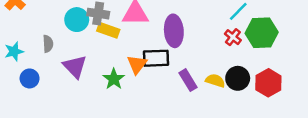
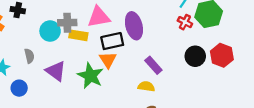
black rectangle: (156, 58) -> (112, 41), moved
green star: (114, 79) -> (90, 76), size x1.4
yellow semicircle: (215, 81) -> (146, 86), moved

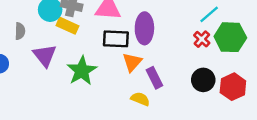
yellow rectangle: (78, 35) -> (67, 26), moved
orange triangle: (108, 60) -> (132, 62), moved

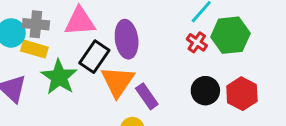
black rectangle: (116, 39) -> (94, 57), turned -50
orange triangle: (132, 62) -> (118, 82), size x1.4
green star: (82, 71) -> (59, 77), moved

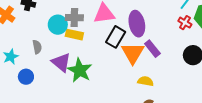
green star: (59, 77) -> (80, 70), moved
purple rectangle: (147, 96) -> (152, 49), moved

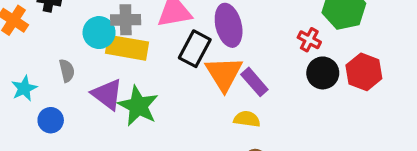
red cross: (185, 23) -> (309, 40), moved
yellow rectangle: (74, 35) -> (127, 48), size x1.4
purple rectangle: (152, 49) -> (254, 82), moved

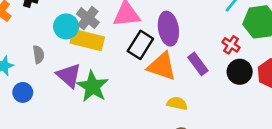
gray cross: (126, 20) -> (88, 18), turned 35
orange triangle: (224, 74) -> (162, 66), turned -44
purple rectangle: (254, 82) -> (198, 64), moved

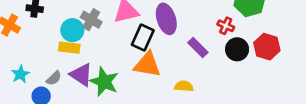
yellow rectangle: (87, 40) -> (69, 48), moved, size x0.7
gray semicircle: (38, 54) -> (54, 78), moved, turned 63
orange triangle: (162, 66) -> (147, 65), moved

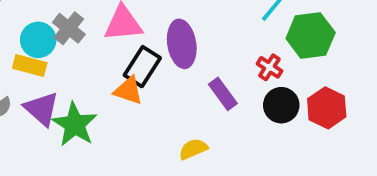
orange triangle: (147, 65) -> (128, 90), moved, size x0.7
yellow semicircle: (184, 86) -> (193, 149), turned -36

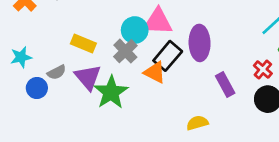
gray cross: (69, 28) -> (125, 51), moved
cyan circle: (38, 40) -> (135, 30), moved

